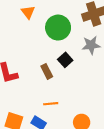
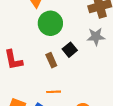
green circle: (58, 28) -> (50, 23), moved

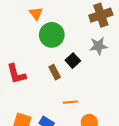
orange line: (54, 92) -> (70, 102), moved

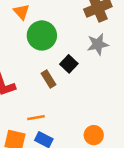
orange line: (70, 102) -> (36, 118), moved

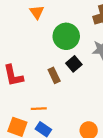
green circle: (42, 35) -> (66, 36), moved

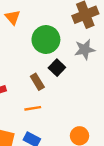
orange line: (39, 109) -> (33, 108), moved

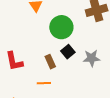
gray star: (85, 49) -> (92, 58), moved

